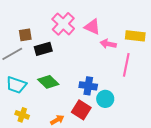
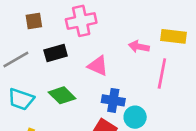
pink cross: (63, 24) -> (81, 21), turned 35
pink triangle: (92, 27) -> (98, 66), moved
brown square: (25, 35) -> (34, 21), moved

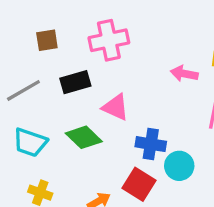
pink triangle: (98, 66) -> (116, 107), moved

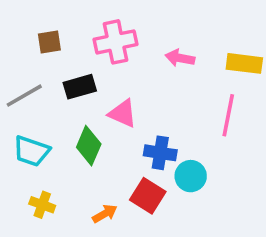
pink arrow: (184, 74) -> (180, 58), moved
green diamond: (84, 137) -> (89, 146), turned 69

